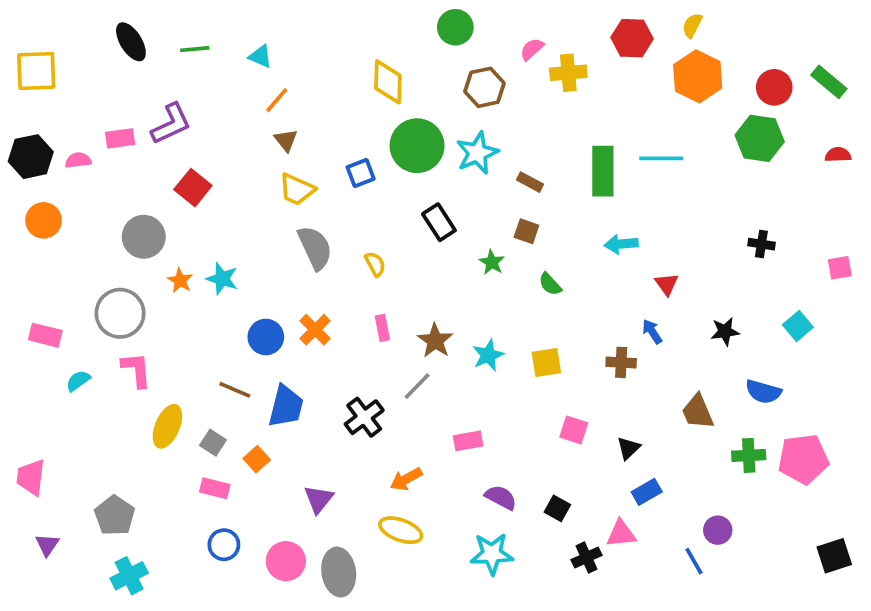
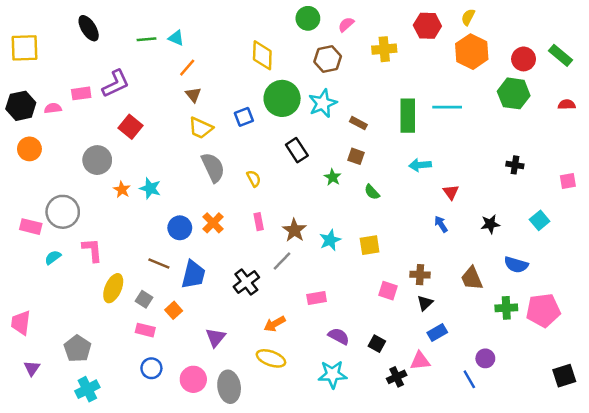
green line: (195, 49) -> (147, 39), moved
pink semicircle: (532, 49) -> (346, 24), moved
gray circle: (120, 313) -> (63, 212), moved
brown cross: (621, 362) -> (420, 275), moved

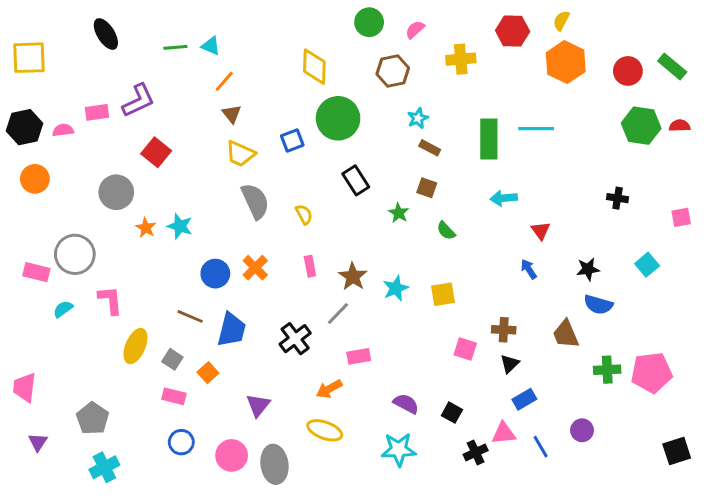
green hexagon: (514, 93) -> (641, 126), moved
cyan star: (323, 103) -> (418, 118), moved, size x0.6
blue semicircle: (516, 265) -> (598, 305), moved
pink rectangle: (317, 298) -> (359, 356), moved
blue line: (469, 379) -> (541, 447), moved

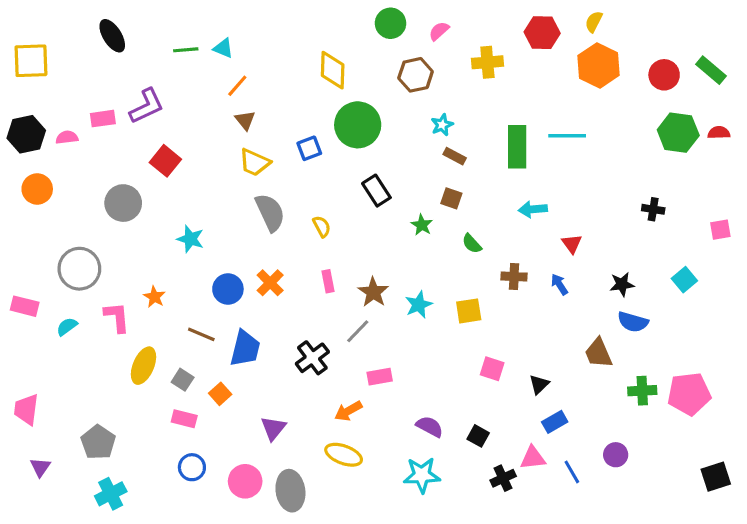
orange star: (146, 228) -> (154, 297), moved
pink rectangle: (36, 272) -> (25, 306), moved
brown cross: (504, 330) -> (514, 277), moved

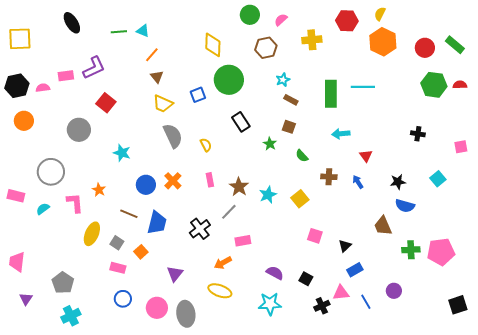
yellow square: (469, 311) -> (300, 199), turned -30

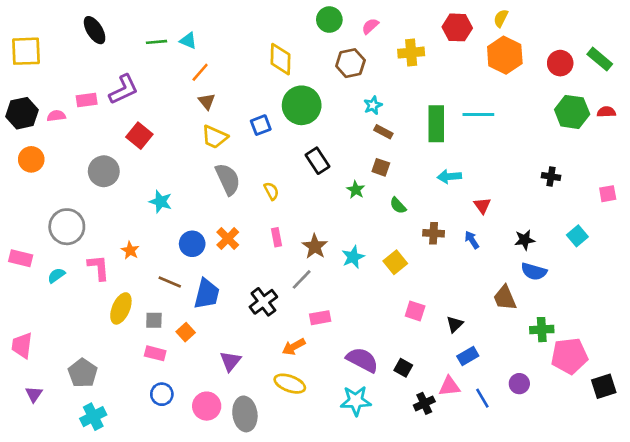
gray square: (117, 243) -> (154, 320), turned -32
pink pentagon: (441, 252) -> (569, 356), moved
purple semicircle: (275, 273) -> (362, 360), size x1.4
black square: (458, 305) -> (604, 386), moved

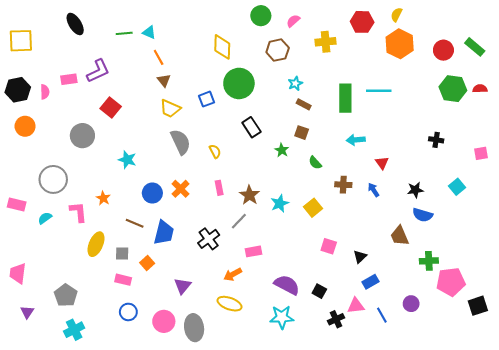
orange line: (200, 72) -> (159, 57), turned -70
pink semicircle: (56, 116) -> (45, 92), turned 96

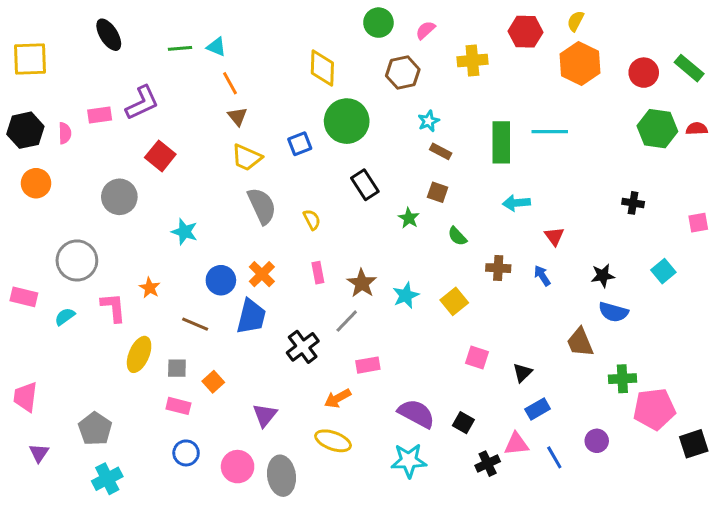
blue trapezoid: (164, 233) -> (251, 317), moved

